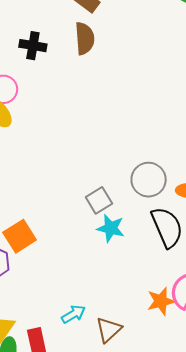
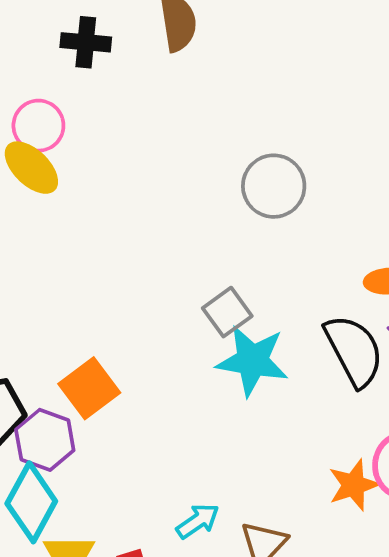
gray circle: (149, 180) -> (274, 186), moved
cyan star: (111, 228) -> (252, 361), size x1.4

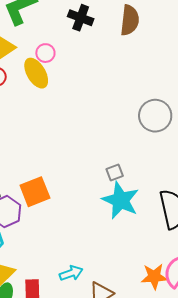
pink circle: (38, 126) -> (45, 53), size x0.7
gray square: (227, 312) -> (115, 172), size x0.7

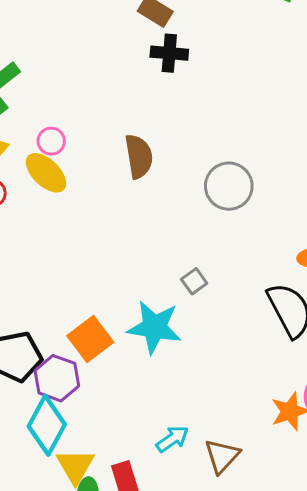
black cross: (81, 18) -> (169, 53), moved
brown semicircle: (130, 20) -> (139, 156), moved
cyan star: (121, 200) -> (154, 327), moved

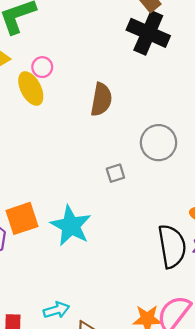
black cross: (169, 53) -> (148, 33), size x1.5
gray square: (194, 281) -> (115, 173), moved

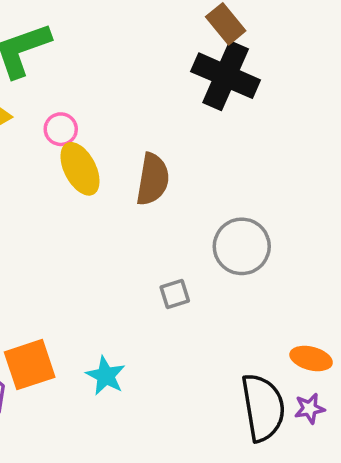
yellow ellipse: (31, 89) -> (80, 169), moved
cyan star: (71, 226) -> (106, 376), size x0.6

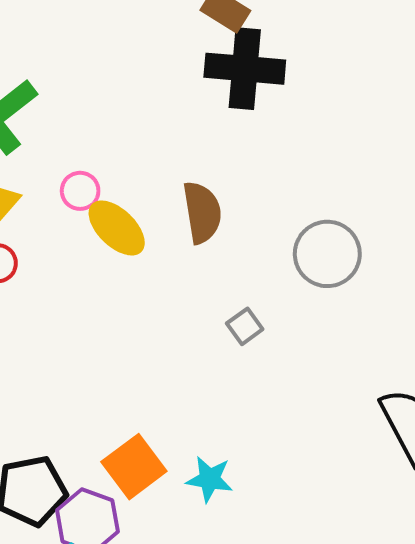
gray square: (175, 294) -> (245, 326), moved
cyan star: (106, 376) -> (210, 479), moved

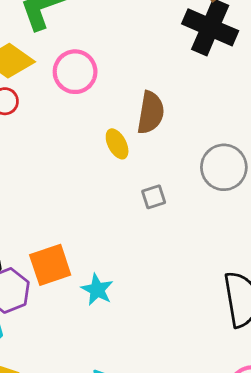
pink circle: (80, 191) -> (75, 72), size x1.6
yellow ellipse: (117, 228) -> (117, 144), moved, size x0.7

